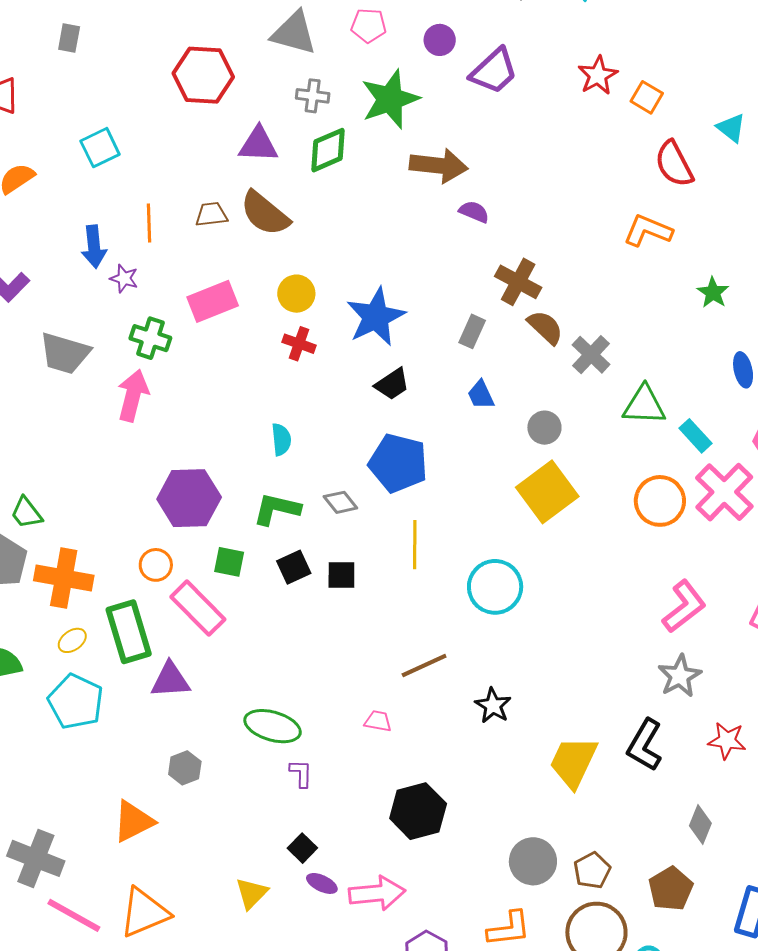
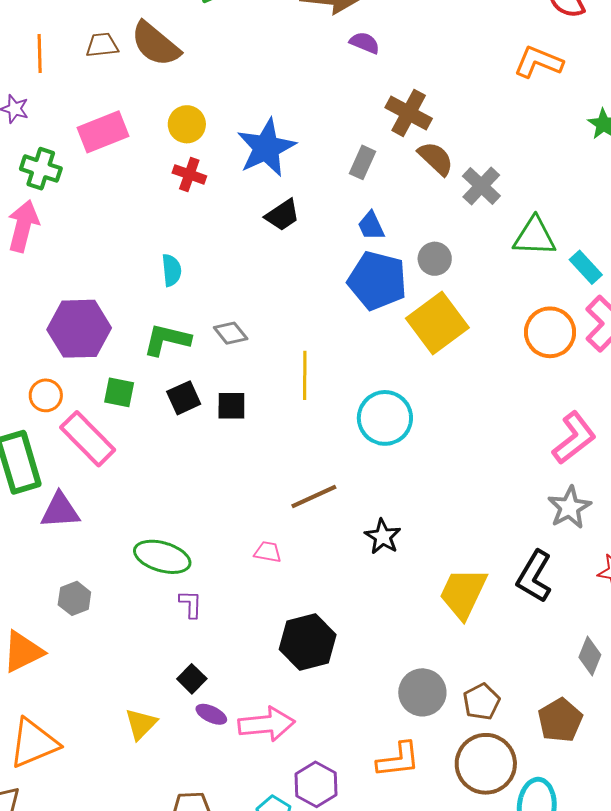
blue pentagon: (398, 463) -> (377, 281), moved

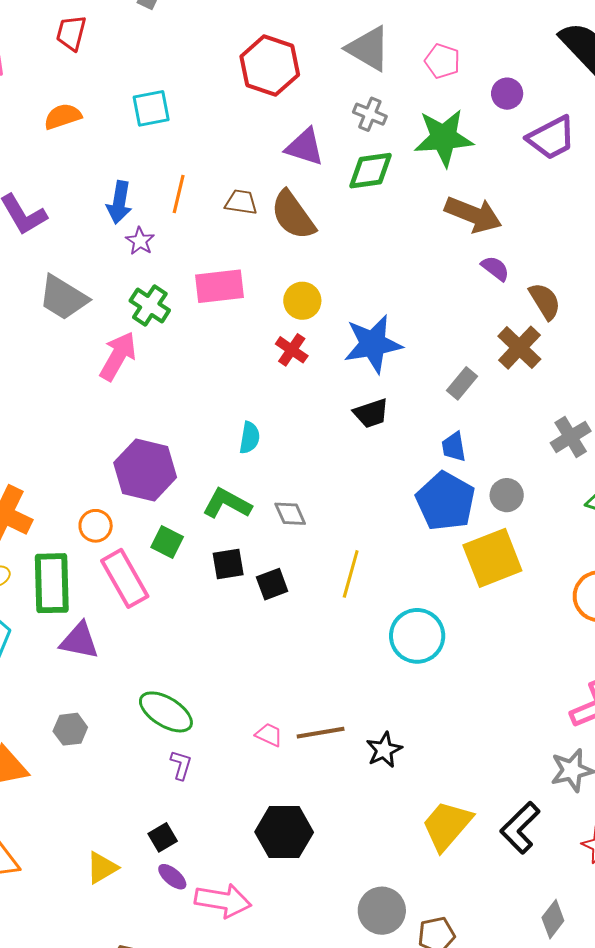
brown semicircle: (436, 158) -> (545, 301), moved
black square: (231, 406) -> (272, 584), turned -36
brown line: (314, 496) -> (321, 733), moved

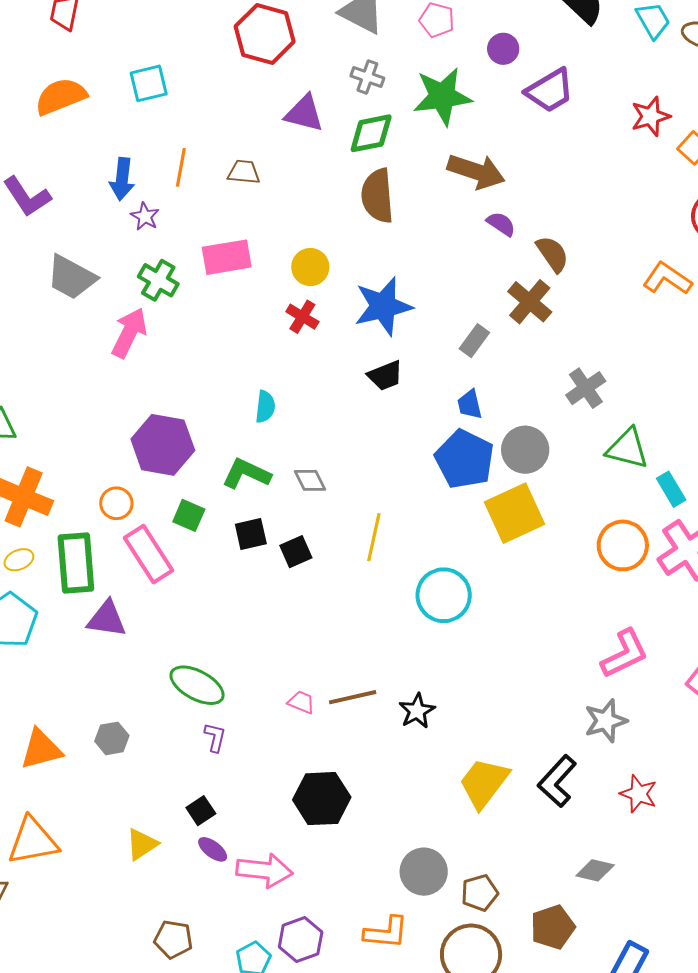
orange semicircle: (63, 116) -> (61, 96), size x1.4
brown semicircle: (293, 215) -> (378, 196), moved, turned 34
gray circle: (507, 495) -> (525, 450), size x1.4
gray hexagon: (70, 729) -> (112, 738), moved
gray diamond: (553, 919) -> (595, 870), turned 69

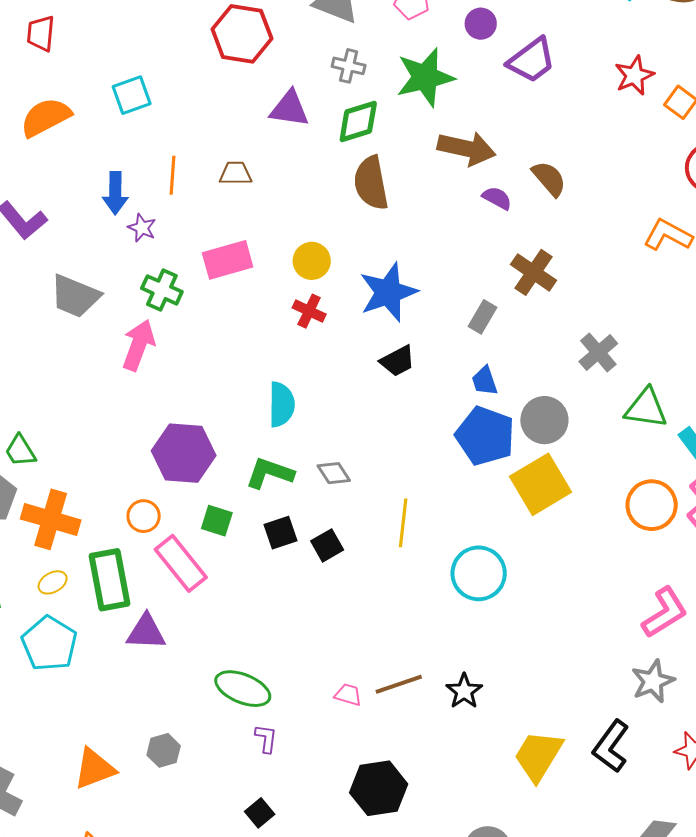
brown semicircle: (552, 254) -> (549, 179), moved
cyan semicircle: (265, 407) -> (281, 404), size x1.4

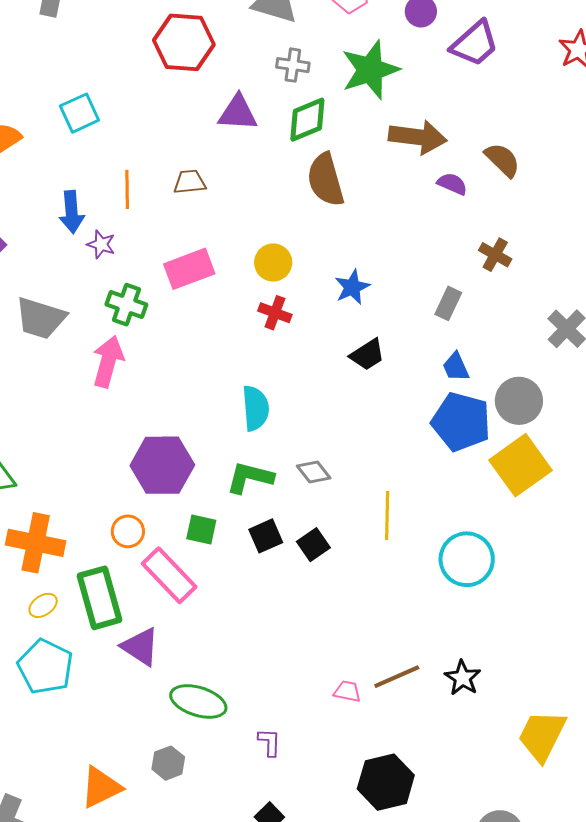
brown cross: (533, 272) -> (495, 255), size x0.7
blue star: (388, 292) -> (352, 287), size x0.6
purple triangle: (146, 632) -> (140, 647), turned 36
green ellipse: (243, 689) -> (198, 701), moved

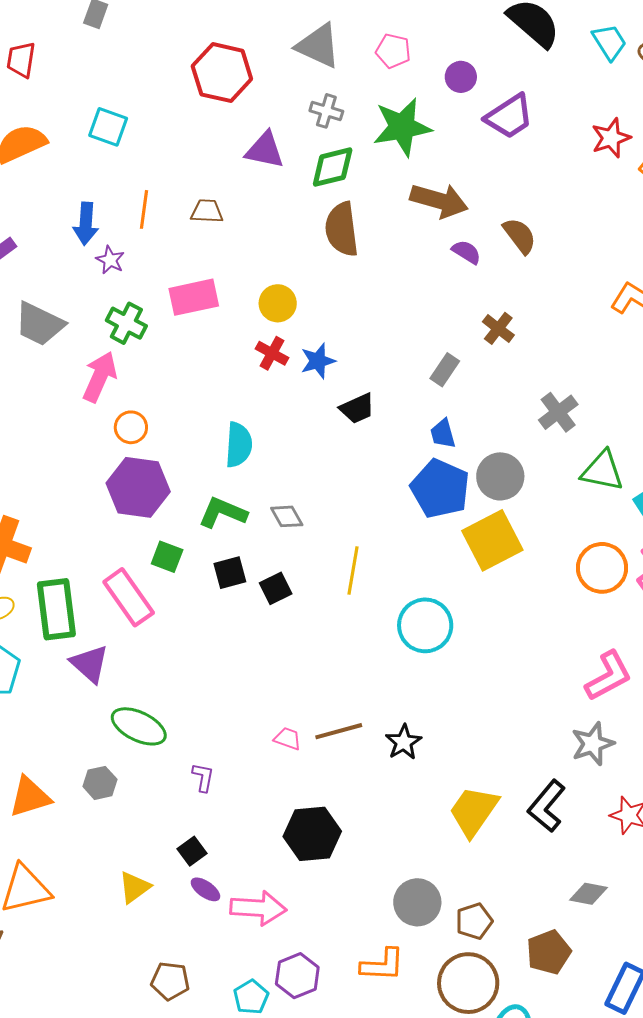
cyan square: (79, 113) -> (108, 127), turned 36
blue star: (352, 287) -> (318, 361), moved
orange circle: (128, 531) -> (131, 427), moved

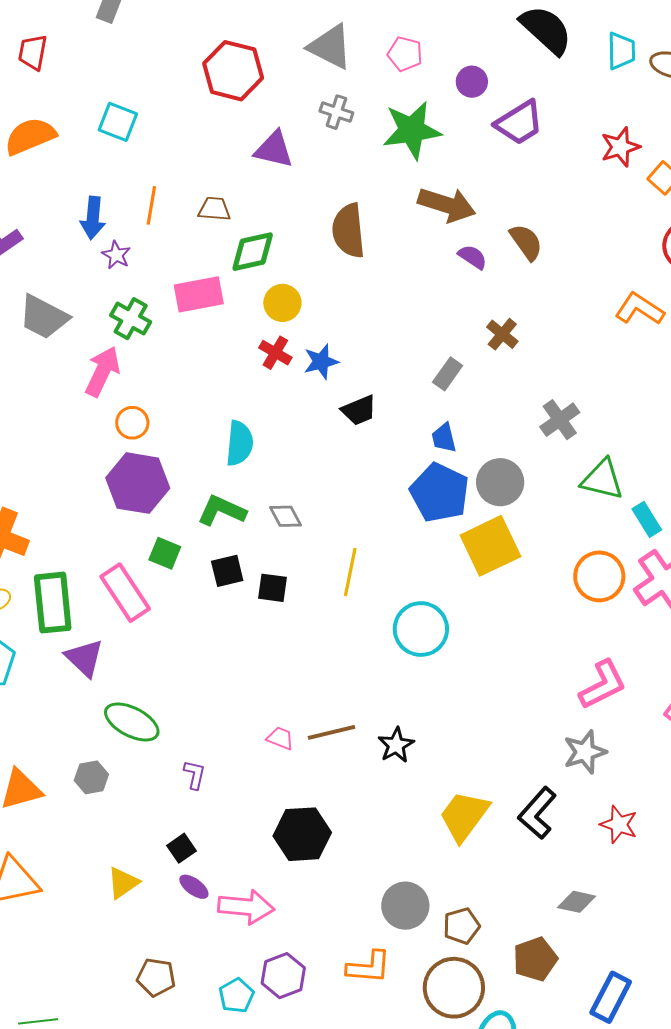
cyan trapezoid: (609, 42) -> (621, 51), turned 30
green diamond: (333, 167) -> (253, 252), moved
black square: (276, 588) -> (272, 588), turned 32

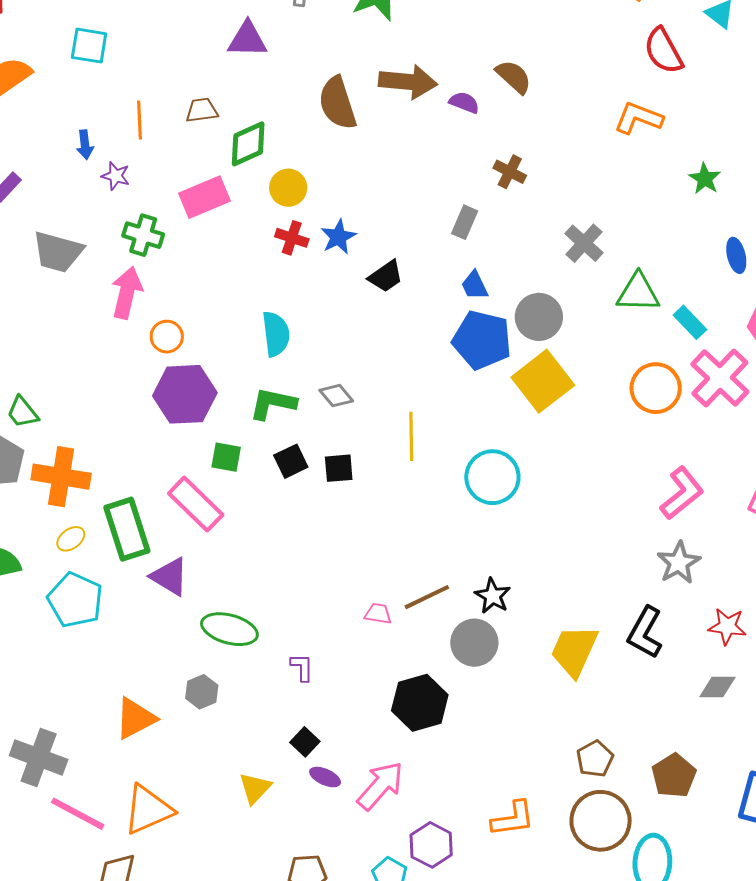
brown arrow: (447, 205) -> (408, 82), moved
blue arrow: (93, 218) -> (85, 145), size x0.7
gray diamond: (577, 902) -> (717, 687), moved
gray circle: (405, 906) -> (474, 643), moved
pink arrow: (246, 907) -> (380, 786), turned -42

